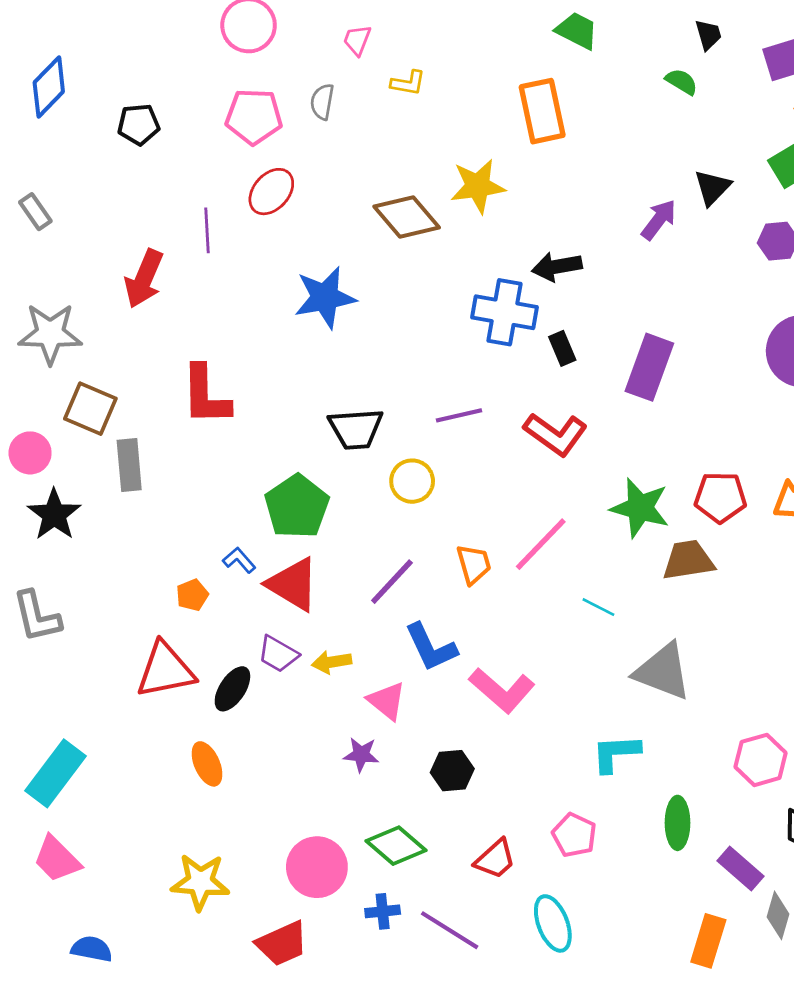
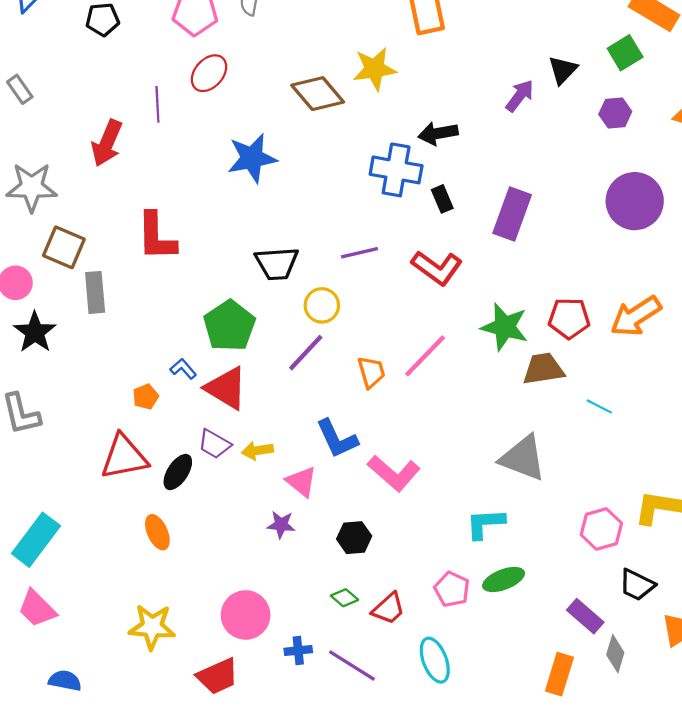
purple line: (392, 582) -> (306, 353), moved
cyan line: (598, 607) -> (599, 406), moved
green ellipse: (677, 823) -> (504, 580), moved, turned 69
green diamond: (396, 846) -> (344, 598), moved, size x0.6

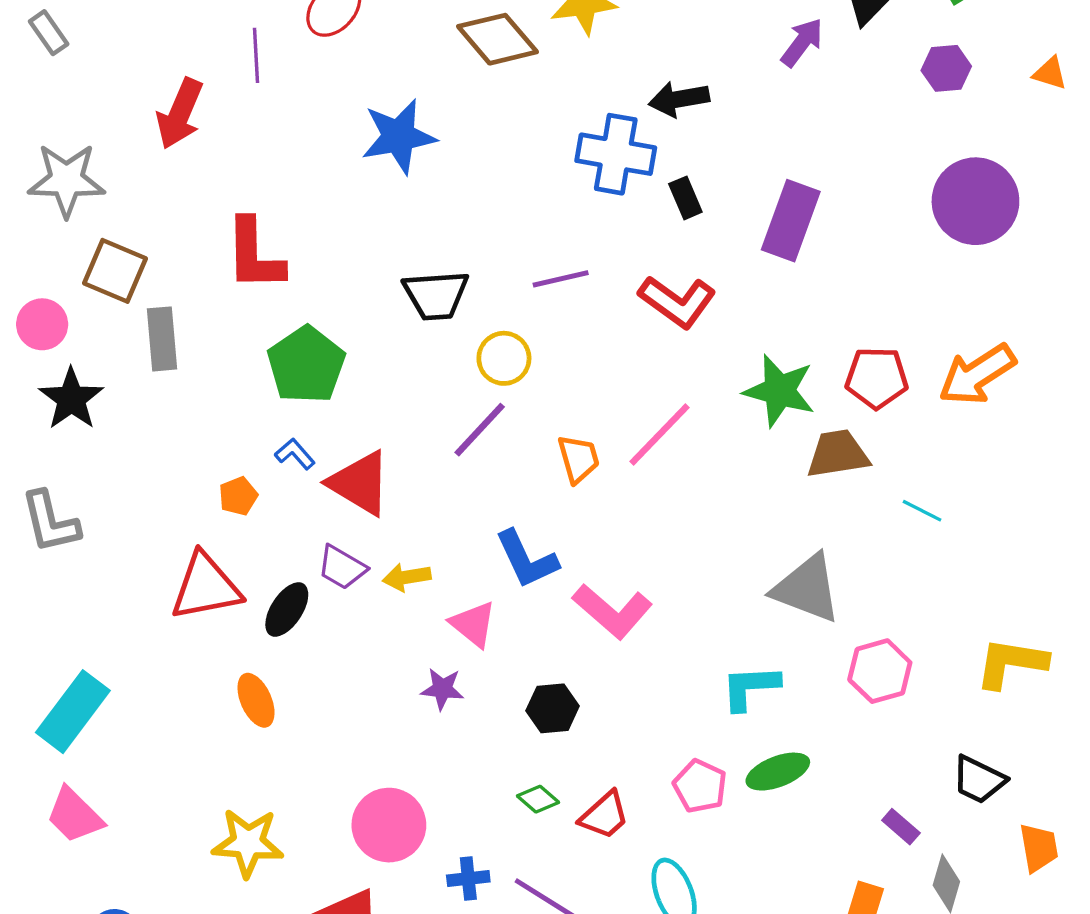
green pentagon: (229, 326) -> (306, 365), moved
pink hexagon: (601, 529) -> (880, 671), moved
purple rectangle: (585, 616) -> (901, 827), size x0.7

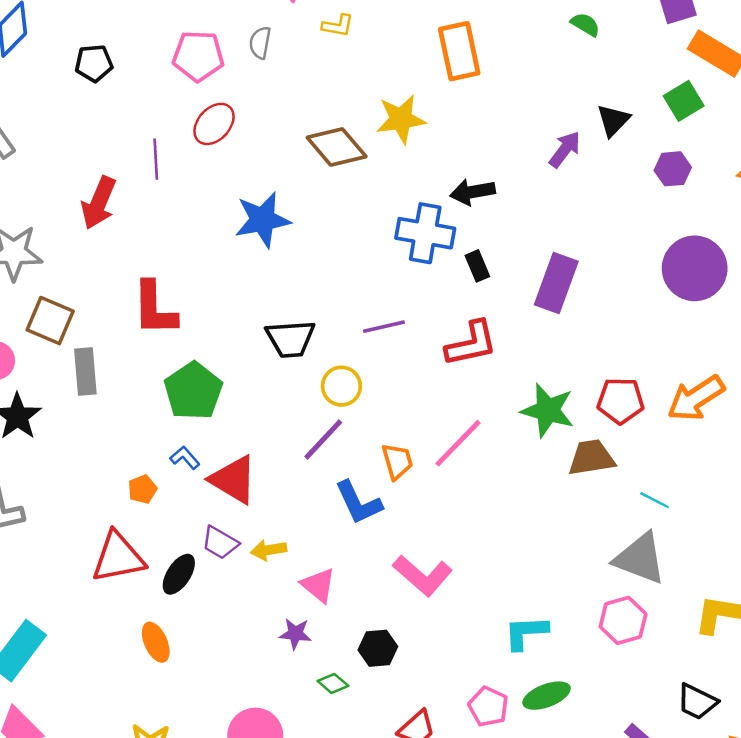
red L-shape: (677, 302) -> (471, 344), turned -48
blue L-shape: (527, 559) -> (358, 503), moved
gray triangle: (807, 588) -> (640, 558), moved
green diamond: (538, 799) -> (333, 683), moved

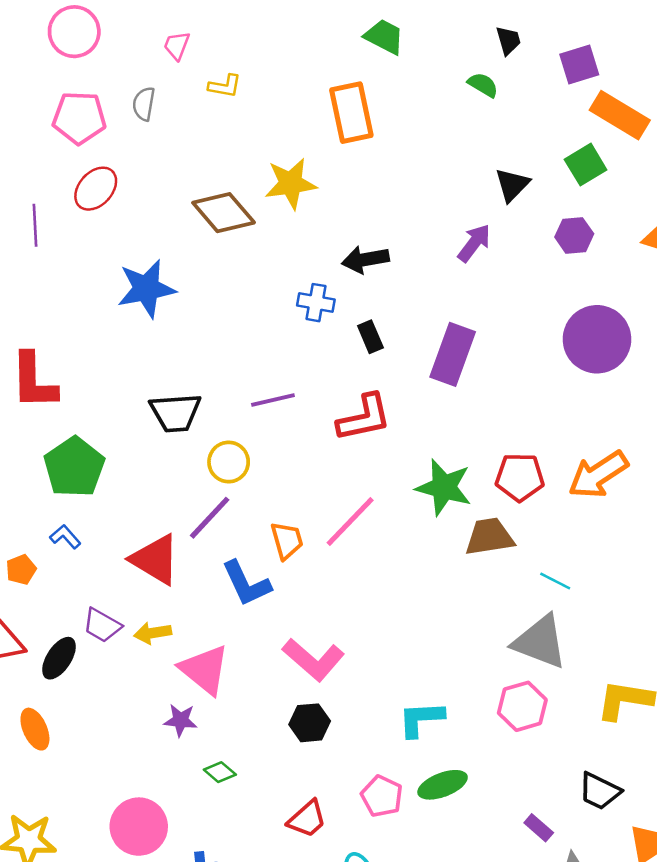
purple arrow: (565, 149) -> (474, 243), moved
blue cross: (425, 233) -> (316, 303), size x0.6
red triangle: (233, 480) -> (155, 559), moved
pink triangle: (318, 585) -> (205, 670), size x1.4
black hexagon: (378, 648) -> (310, 723), moved

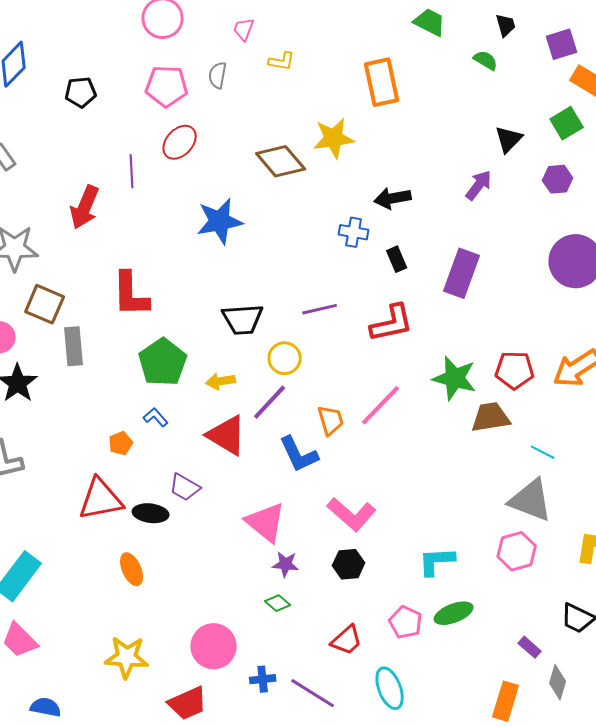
green trapezoid: (384, 37) -> (430, 22), moved
yellow arrow: (153, 633) -> (221, 381), moved
black ellipse: (59, 658) -> (151, 513), turned 64
purple star: (181, 720) -> (286, 564), moved

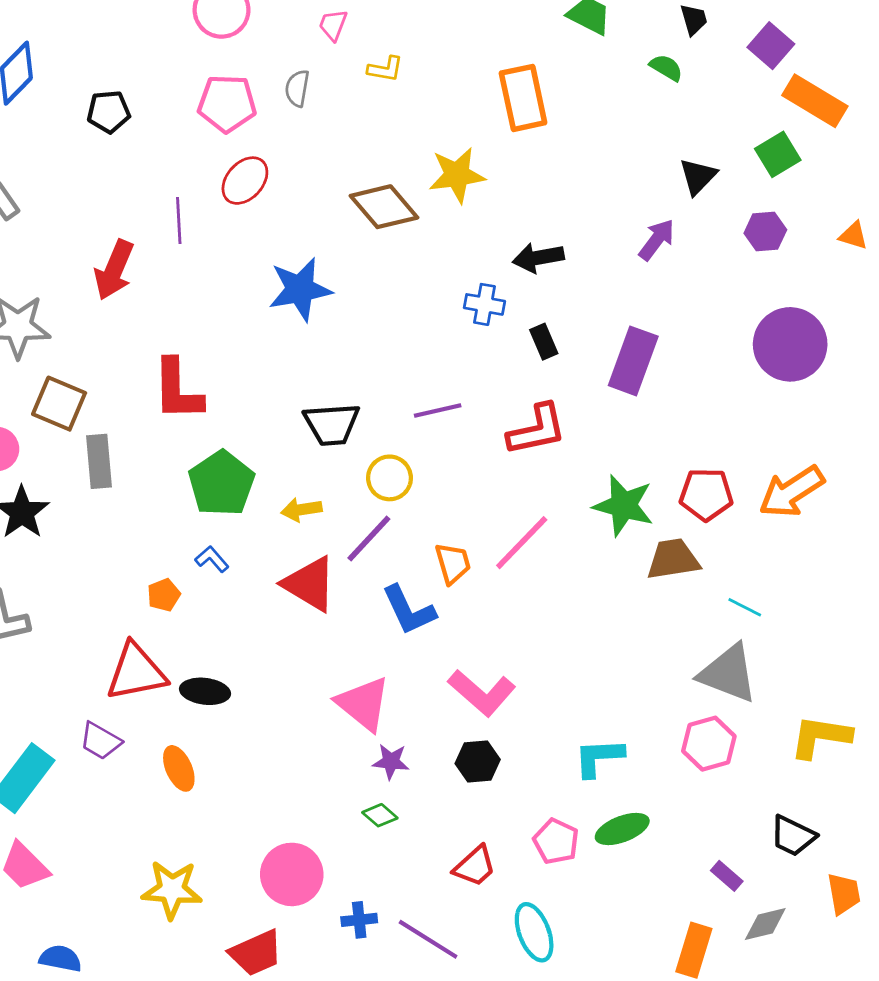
purple square: (562, 44) -> (771, 46), turned -32
purple trapezoid: (185, 487) -> (100, 741), moved
gray diamond: (558, 682) -> (765, 924), turned 60

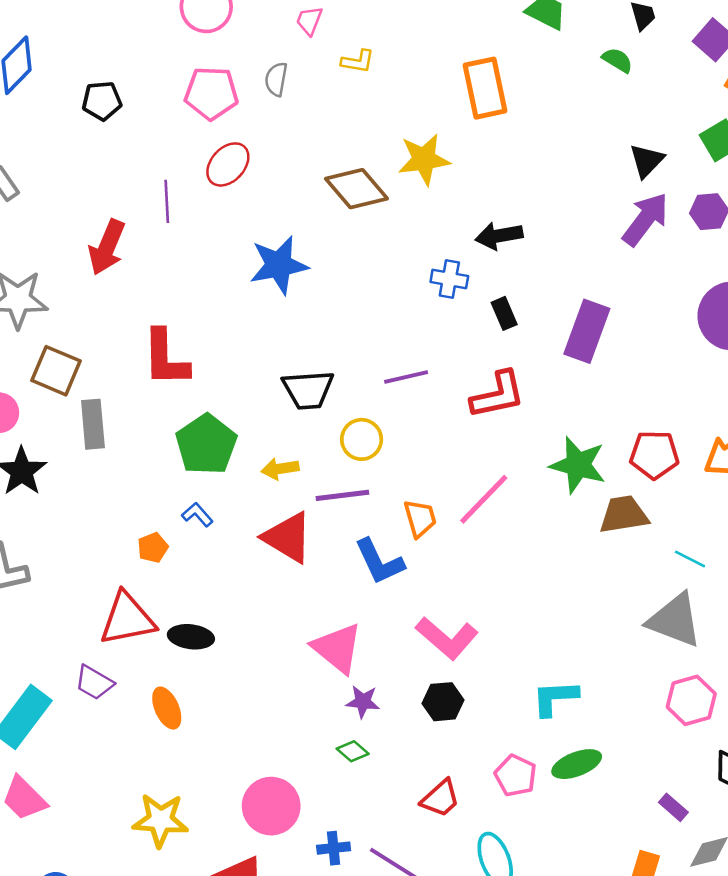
purple arrow: (657, 240) -> (645, 219), moved, size x1.4
purple line: (369, 538) -> (342, 495), turned 40
pink hexagon: (709, 744) -> (691, 700), moved

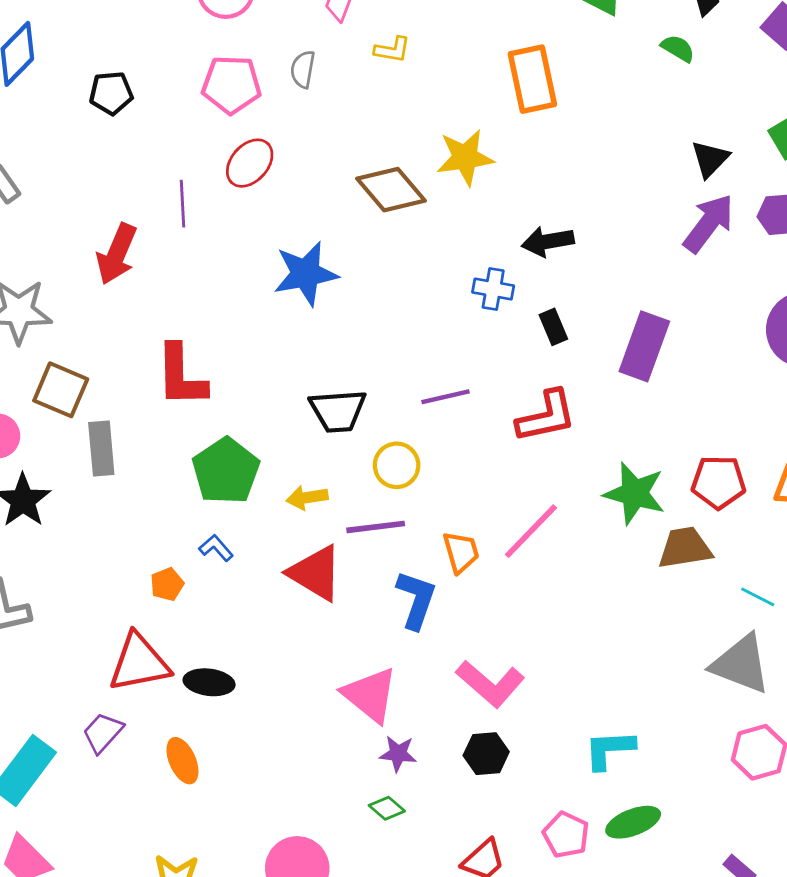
blue L-shape: (379, 562) -> (416, 600), turned -136
purple trapezoid: (94, 683) -> (103, 733), turned 102

